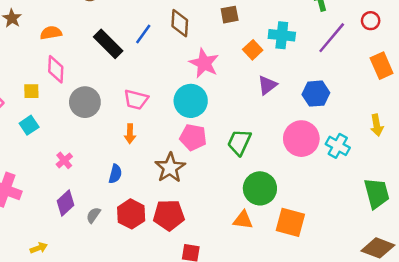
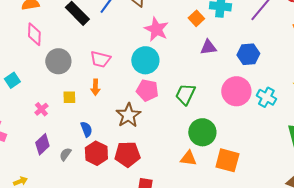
purple triangle: (267, 85) -> (208, 47), turned 30
yellow square: (31, 91) -> (69, 97), moved
blue semicircle: (115, 174) -> (86, 129), moved, turned -35

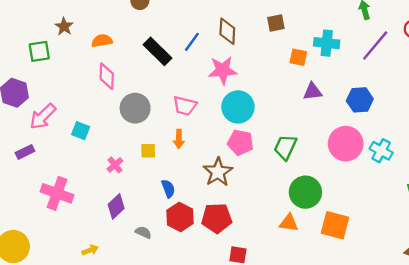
orange square: (196, 18) -> (298, 57), turned -35
pink star: (156, 29) -> (223, 70), moved, turned -30
cyan square: (12, 80) -> (81, 131), turned -35
gray semicircle: (65, 154) -> (143, 232), moved, turned 80

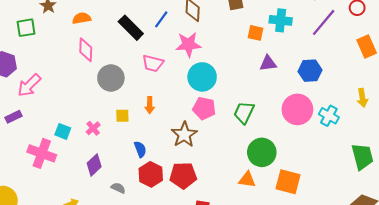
pink trapezoid: (185, 106) -> (153, 63), moved
cyan square: (81, 131) -> (63, 131), moved

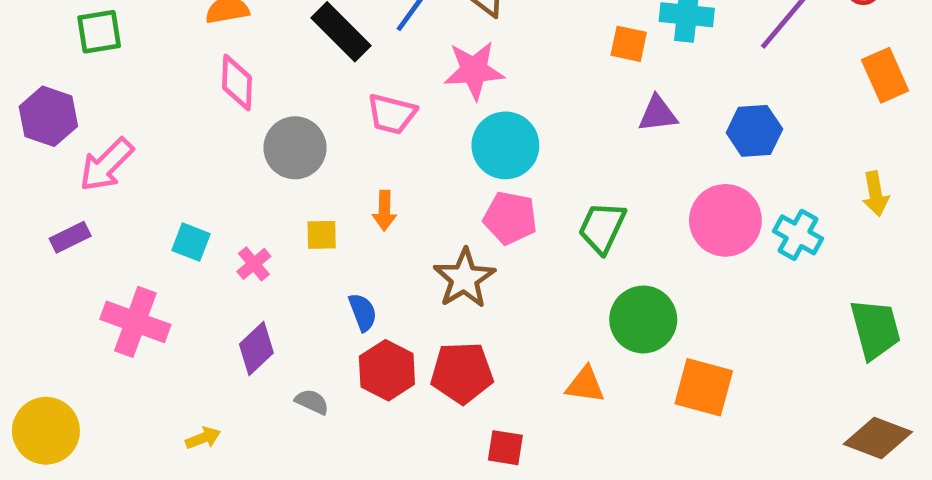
cyan square: (63, 131) -> (191, 242), moved
orange triangle: (247, 180) -> (585, 385), moved

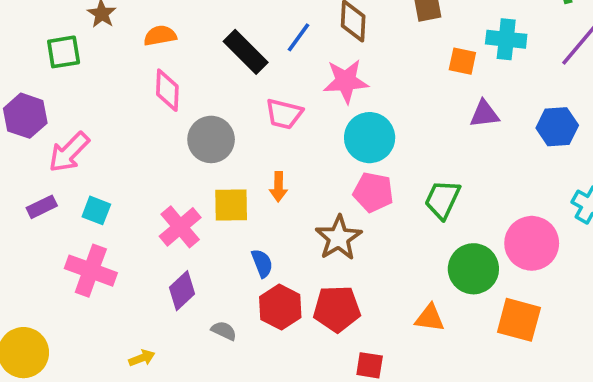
pink circle: (725, 220) -> (532, 243), moved
yellow square: (322, 235) -> (231, 205), size x1.5
cyan square: (191, 242) -> (96, 210), moved
pink cross: (254, 264) -> (180, 227), size x1.6

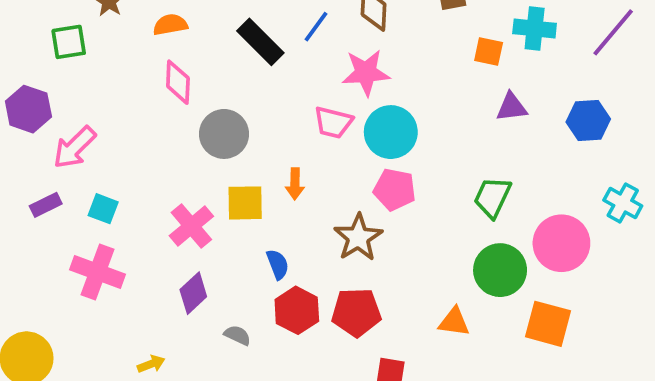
pink trapezoid: (284, 114) -> (333, 122), moved
green trapezoid: (442, 200) -> (492, 197), moved

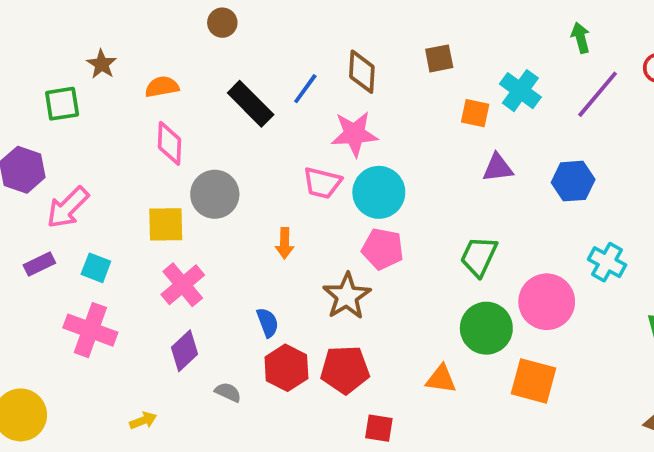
cyan cross: (535, 29) -> (520, 91), turned 30
yellow square: (245, 203) -> (166, 224), moved

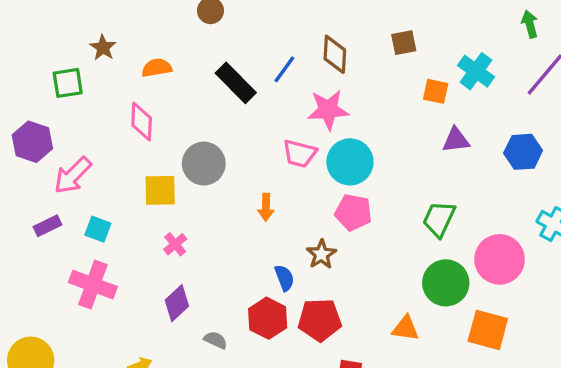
pink diamond: (170, 143) -> (142, 122), moved
pink cross: (183, 285) -> (175, 244), size x0.6
brown star: (347, 296) -> (321, 254), size x0.7
blue semicircle: (268, 322) -> (284, 278), moved

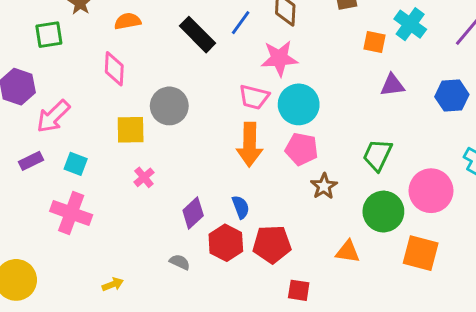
orange arrow: (266, 207) -> (250, 145), moved, size x1.8
brown star: (321, 254) -> (324, 186), moved
purple diamond: (177, 303) -> (193, 213), moved

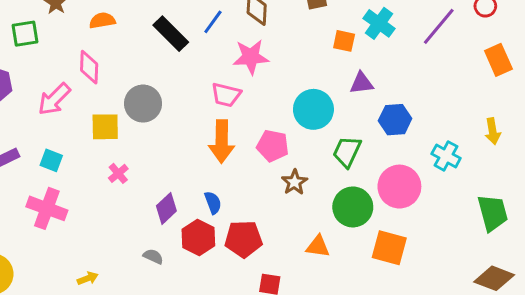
blue hexagon: (452, 96) -> (395, 120), moved
cyan circle: (299, 104) -> (313, 109), moved
pink arrow: (53, 116) -> (54, 99), moved

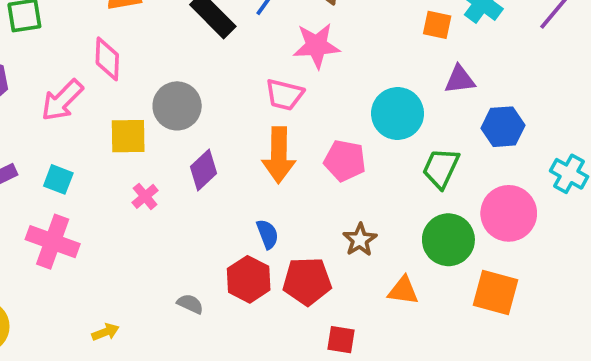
brown star: (295, 182) -> (360, 240), moved
purple diamond: (166, 208) -> (203, 170), moved

